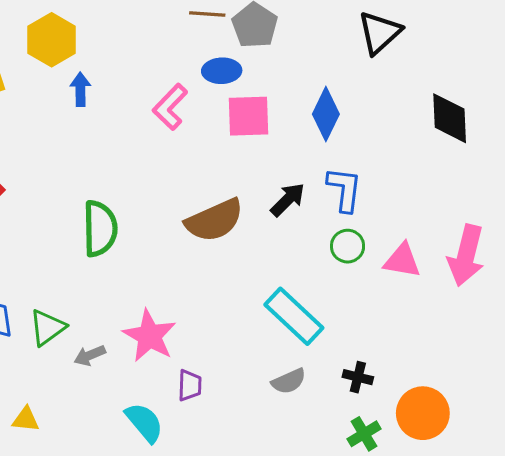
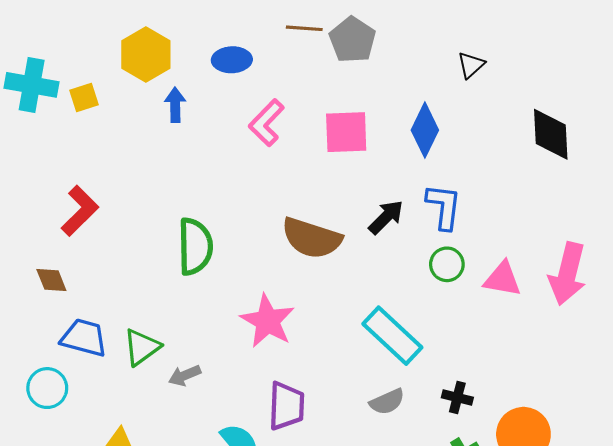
black triangle: (379, 33) -> (471, 65), moved, size x0.6
blue ellipse: (222, 71) -> (232, 60), moved
brown semicircle: (214, 220) -> (312, 238), turned 42
pink star: (149, 336) -> (268, 321), moved
purple trapezoid: (190, 385) -> (286, 406), size x1.5

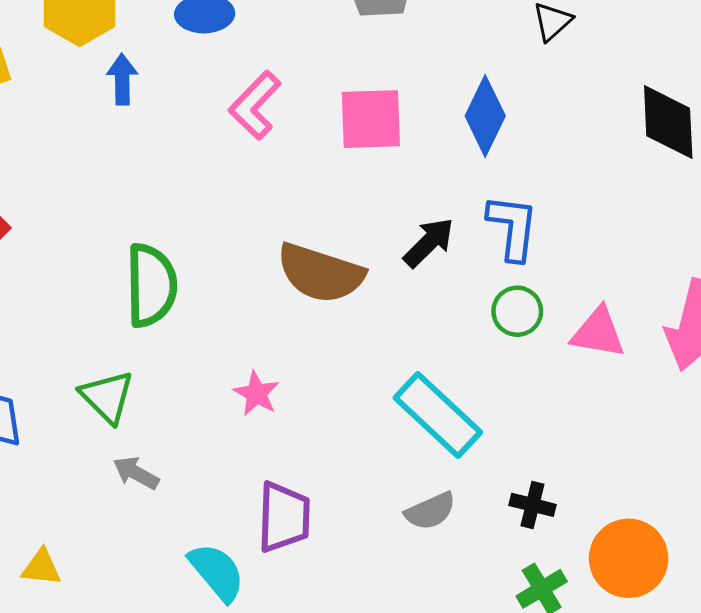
pink star: (268, 321) -> (256, 394), size x0.6
green triangle: (142, 347) -> (107, 397), moved, turned -39
gray arrow: (185, 375) -> (136, 473), turned 52

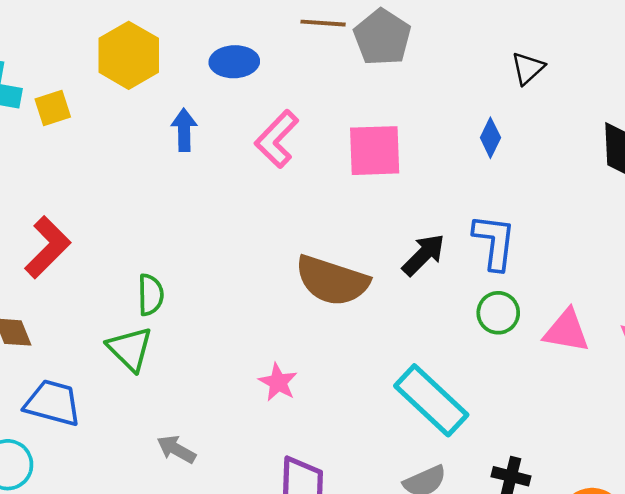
blue arrow: (122, 79) -> (184, 130), moved
blue diamond: (485, 116) -> (490, 138), moved, size x0.6
green semicircle: (151, 285) -> (151, 295), moved, size x0.6
green triangle: (107, 397) -> (130, 349), moved

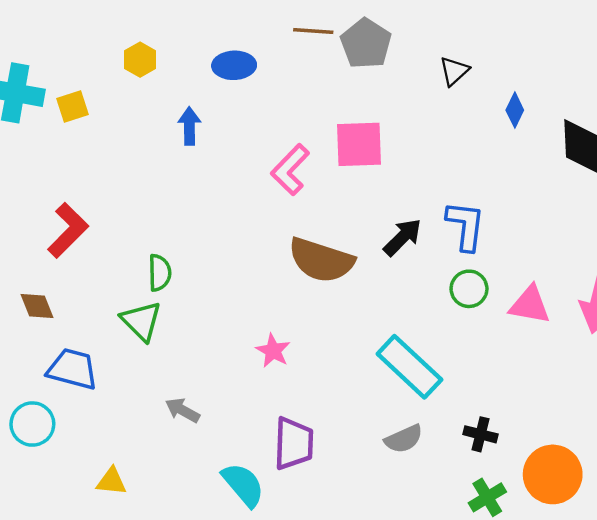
yellow hexagon: (129, 55) -> (140, 60), size x0.6
black triangle: (528, 68) -> (454, 71), moved
blue diamond: (490, 138) -> (515, 110), moved
pink L-shape: (277, 139) -> (290, 170), moved

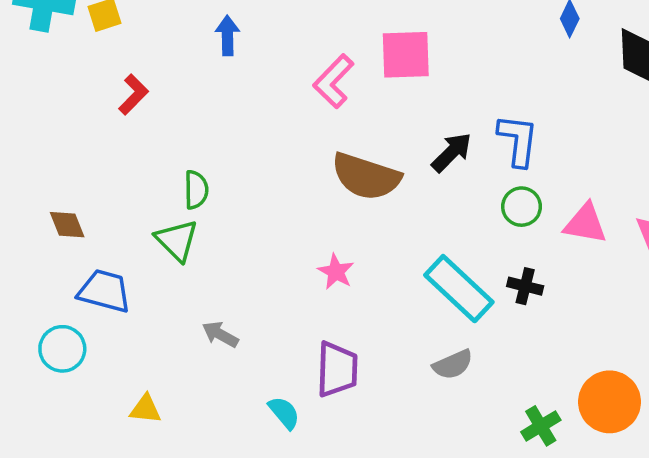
red L-shape: (68, 230) -> (133, 95), moved, size x0.7
pink star: (273, 351) -> (336, 272), moved
black cross: (480, 434) -> (525, 286), moved
cyan semicircle: (243, 485) -> (284, 413), size x0.7

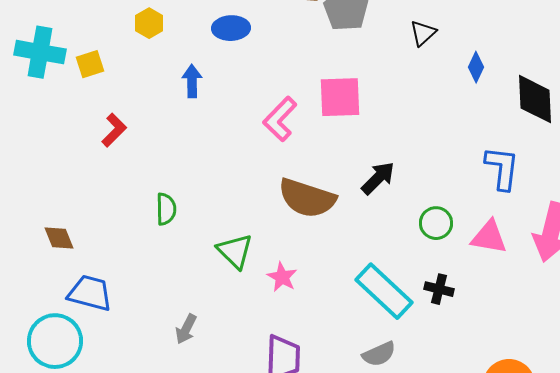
blue L-shape: (518, 140) -> (502, 168), moved
green triangle: (177, 240) -> (235, 251), moved
gray arrow: (220, 334) -> (186, 329), turned -92
cyan circle: (62, 349) -> (55, 341), size x1.4

